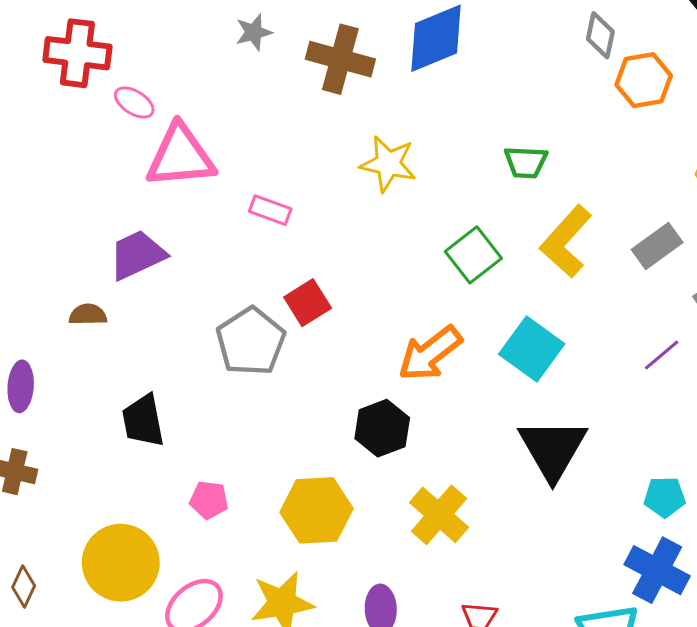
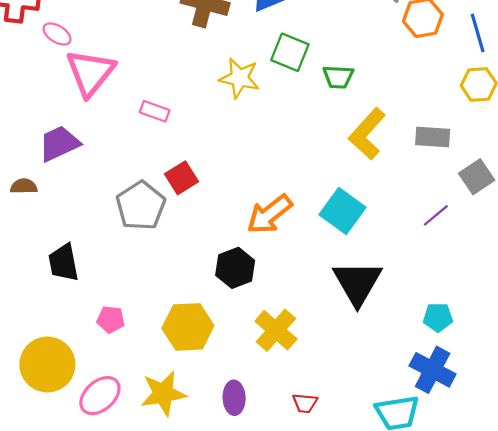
pink triangle: (181, 156) -> (90, 73), turned -46
gray rectangle: (657, 246) -> (433, 137), turned 40
green square: (473, 255) -> (290, 52), moved, turned -30

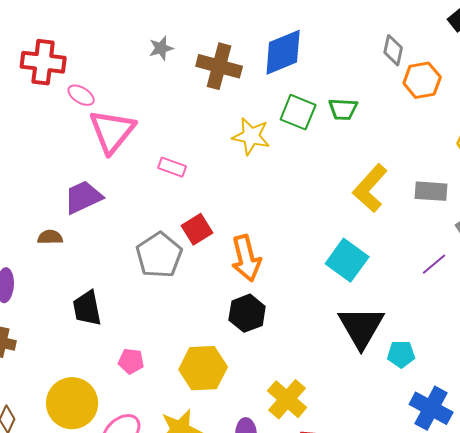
green trapezoid: (338, 77) -> (343, 109), moved
orange arrow: (269, 214) -> (246, 258), moved, turned -66
cyan pentagon: (438, 317) -> (401, 354), moved
yellow cross: (276, 330) -> (287, 399), moved

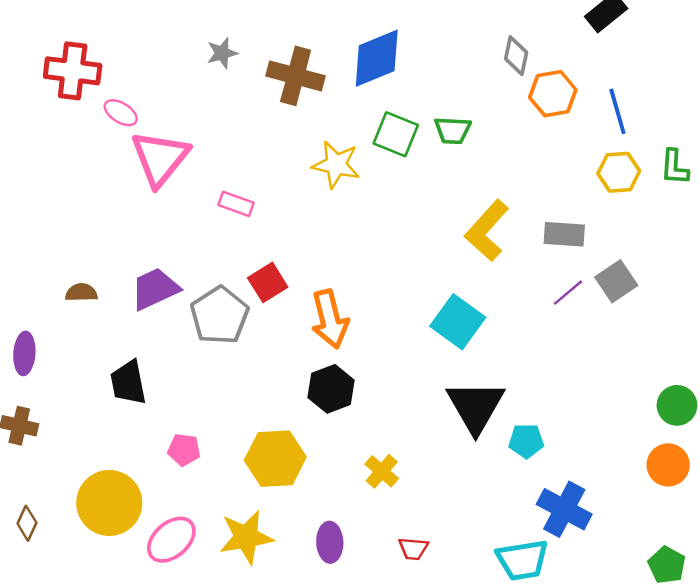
purple trapezoid: (83, 197) -> (155, 289), moved
purple line: (434, 264) -> (568, 293), moved
yellow cross: (287, 399) -> (382, 471), moved, size x0.7

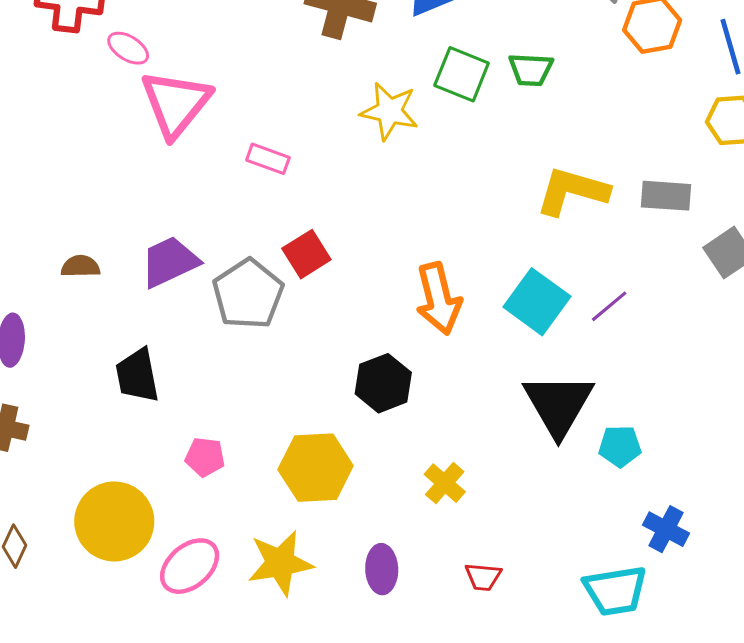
yellow L-shape: (487, 231) -> (572, 191), turned 64
purple line: (568, 293) -> (609, 306), moved
orange arrow: (330, 319) -> (439, 299), moved
blue cross: (564, 509) -> (666, 529), size x0.7

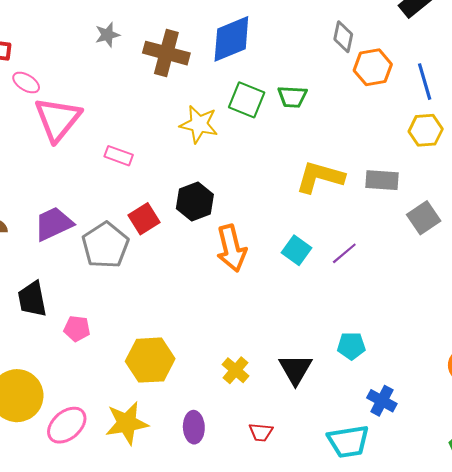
cyan square: (537, 302) -> (297, 250), size x0.7
black hexagon: (383, 383) -> (195, 201), moved
black triangle: (558, 405) -> (295, 369), moved, size x0.7
pink pentagon: (205, 457) -> (77, 329), moved

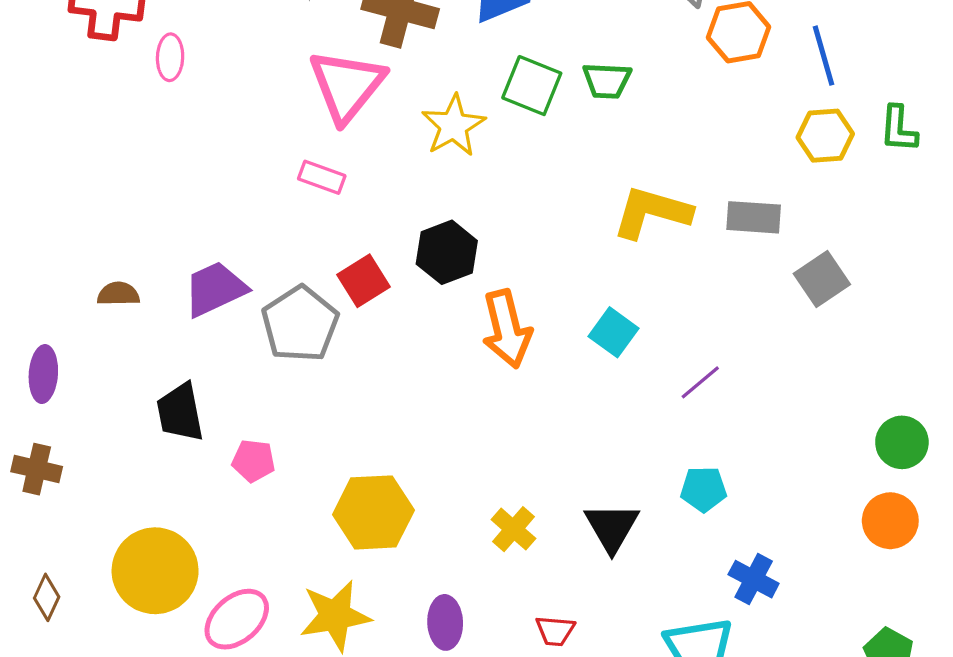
pink ellipse: (26, 83) -> (170, 57), turned 60
pink triangle: (58, 119) -> (347, 86), moved
yellow star: (199, 124) -> (453, 126), turned 30
purple line: (344, 253) -> (700, 382), moved

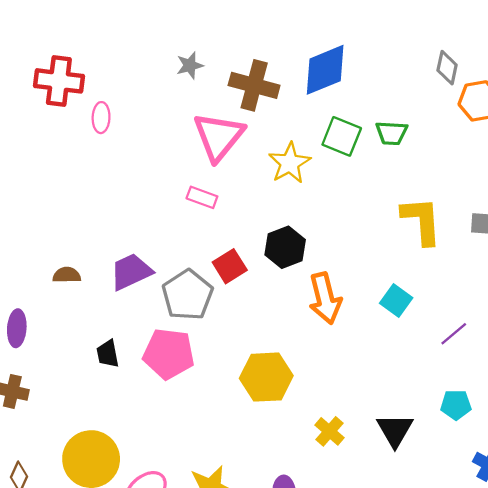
yellow L-shape: (652, 212) -> (422, 221), turned 70
black trapezoid: (180, 412) -> (108, 354), size x0.7
pink pentagon: (253, 461) -> (169, 354), moved, size x1.8
yellow hexagon: (373, 512) -> (266, 377), moved

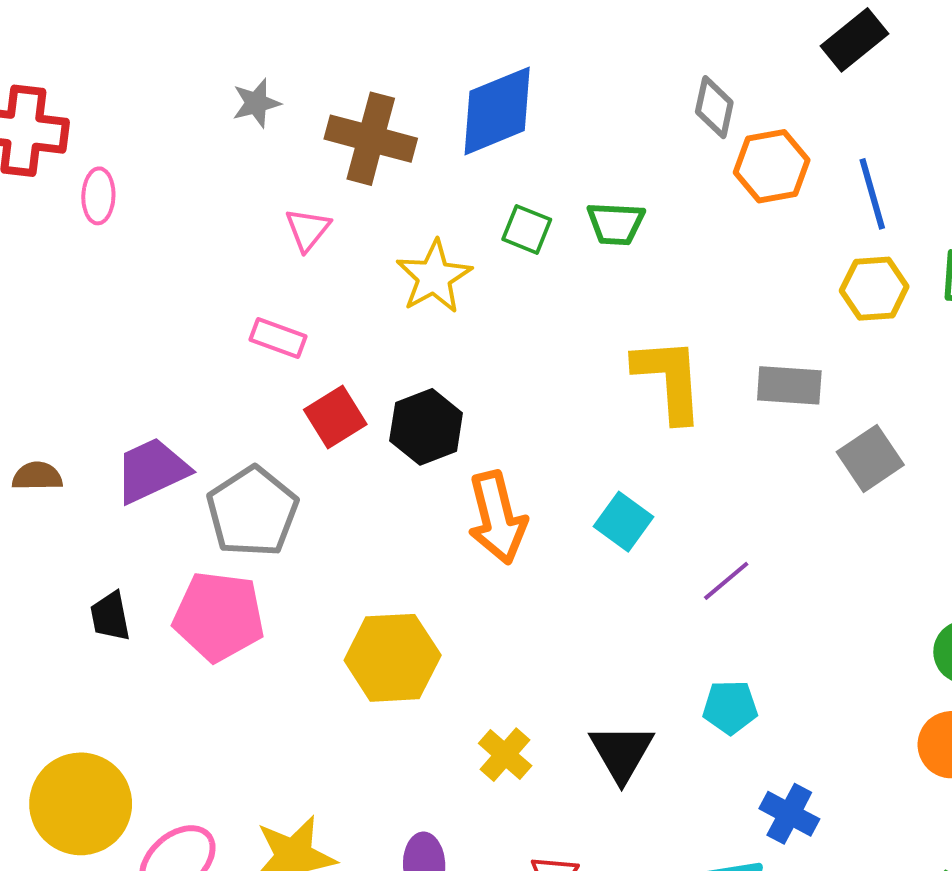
pink triangle: (219, 136) -> (308, 229), size x0.5
green square: (342, 136) -> (527, 229), size x0.7
red square: (230, 266) -> (335, 417), moved

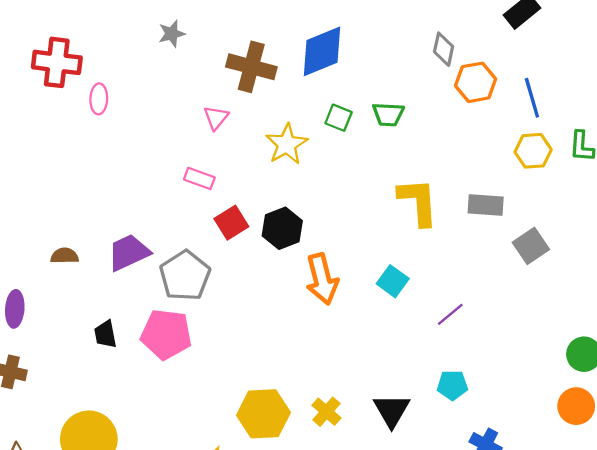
gray star: (256, 103) -> (172, 34), moved
yellow hexagon: (393, 658) -> (263, 414), moved

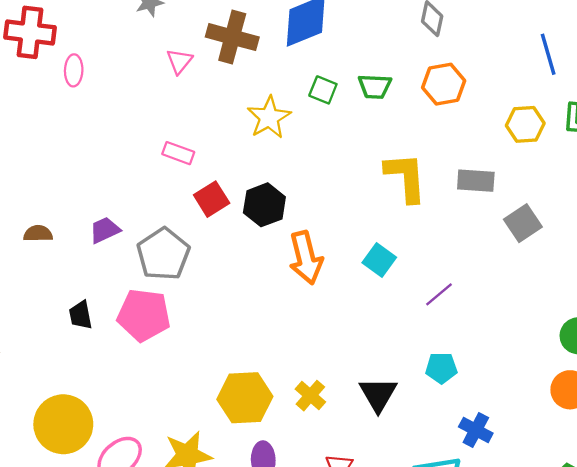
orange hexagon: (476, 82) -> (444, 84), moved
blue line: (532, 98) -> (548, 54), moved
pink triangle: (216, 118) -> (179, 61), moved
purple trapezoid: (129, 252) -> (105, 230), size x0.7

